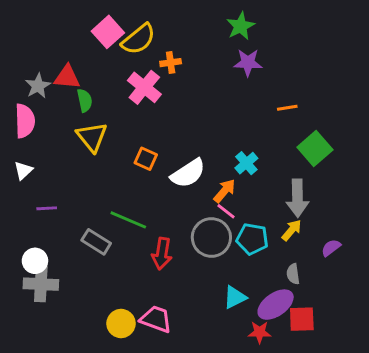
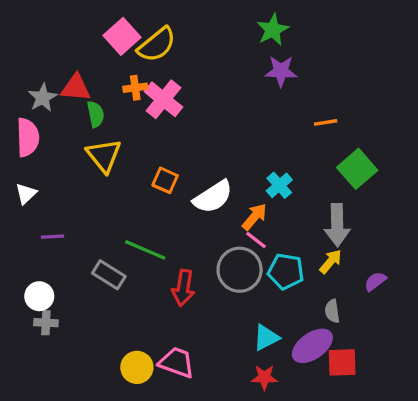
orange cross: (171, 63) -> (135, 88), moved
gray cross: (41, 284) -> (46, 323), size x0.6
red star: (260, 332) -> (264, 377), moved

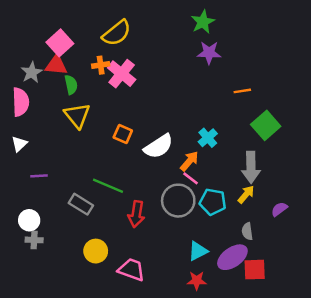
pink square: (122, 36) -> (60, 43), moved
yellow circle: (137, 367) -> (96, 251), moved

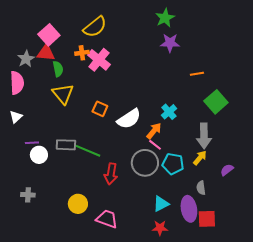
gray rectangle: (81, 204) -> (66, 145), moved, turned -30
white circle: (29, 220) -> (39, 155), moved
purple ellipse: (232, 257) -> (189, 209), turned -65

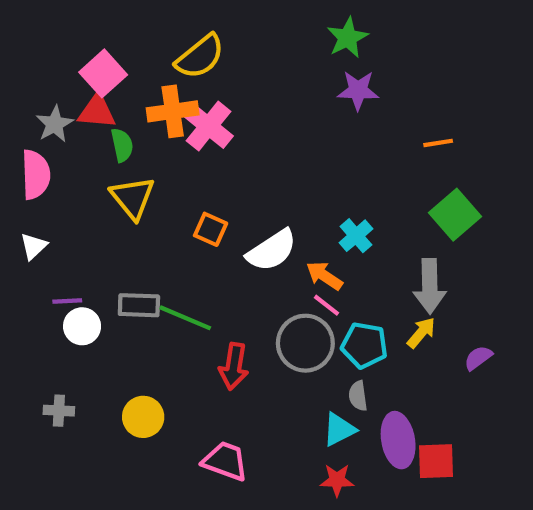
orange cross: (82, 53) -> (173, 111), size x1.6
orange line: (197, 74) -> (438, 143), moved
orange arrow: (154, 131) -> (324, 276), turned -96
gray semicircle: (201, 188) -> (358, 396), moved
yellow circle: (78, 204) -> (143, 417), moved

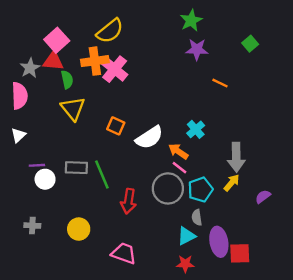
orange line: (438, 143) -> (220, 83), moved, turned 35
green square: (455, 215) -> (250, 44), moved, size x0.6
green line: (185, 318) -> (102, 175), turned 44
cyan pentagon: (364, 345) -> (200, 190), turned -30

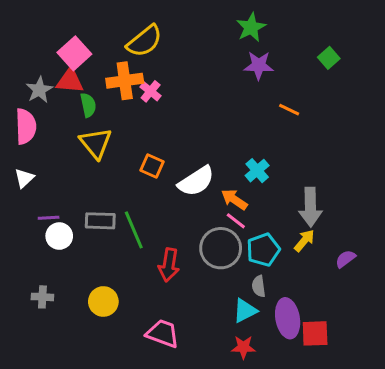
pink cross: (115, 69) -> (151, 91), size x0.6

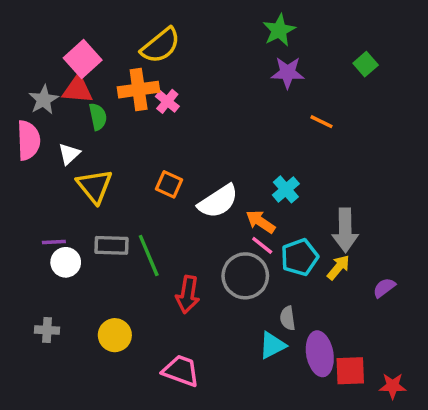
yellow triangle: (96, 143) -> (94, 186), moved
white triangle: (24, 178) -> (69, 154), moved
cyan pentagon: (263, 250) -> (299, 257), moved
red star: (243, 347) -> (393, 386), moved

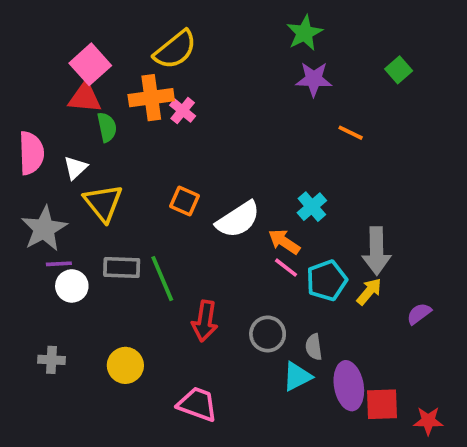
gray star: (44, 100) -> (44, 229), moved, size x1.4
gray circle: (245, 276) -> (268, 334), moved, size x0.7

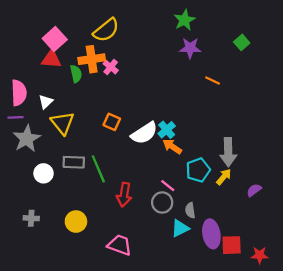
green semicircle: (107, 127) -> (76, 74), moved
cyan cross: (312, 207) -> (167, 130), moved
purple line: (59, 264) -> (15, 117), moved
pink line: (286, 268) -> (168, 186), moved

